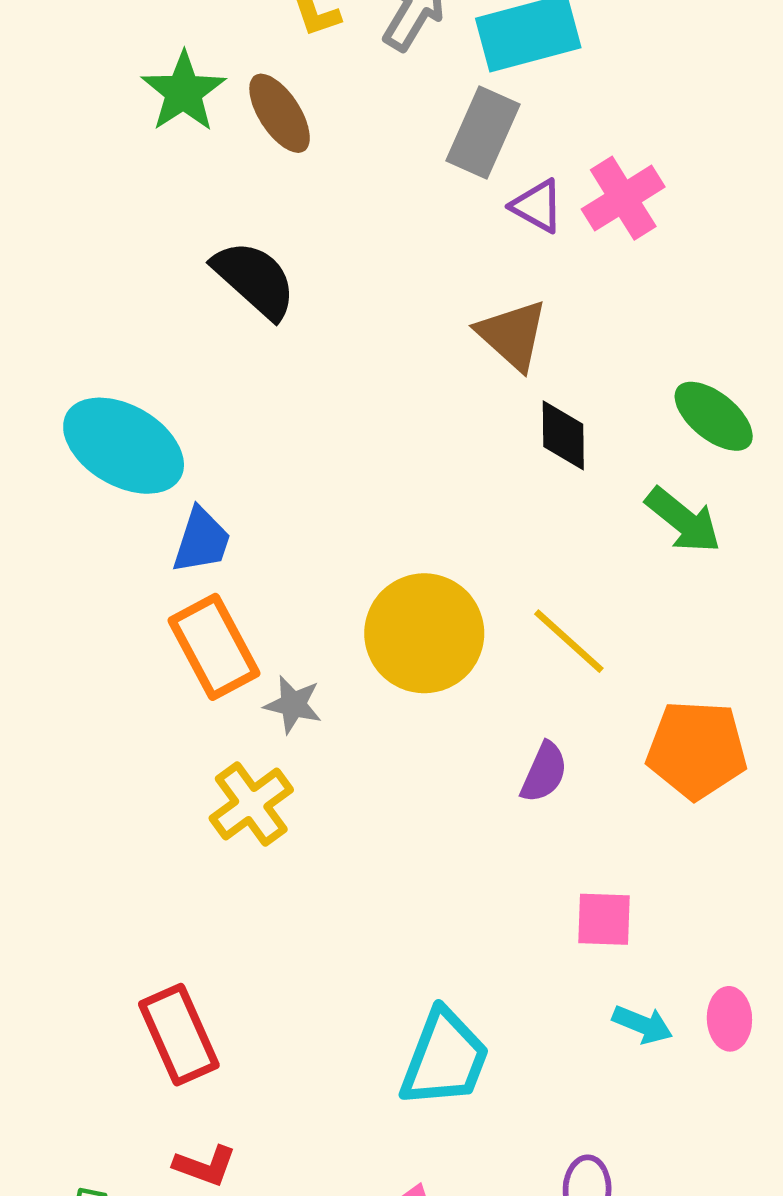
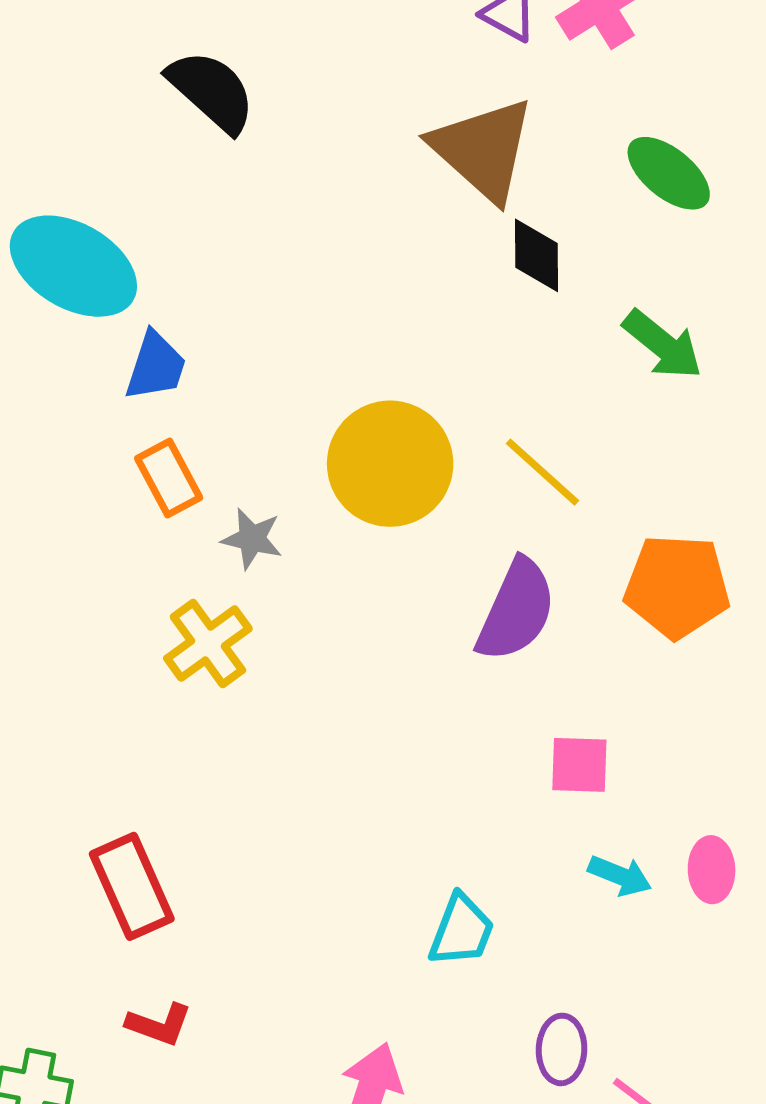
brown triangle: (512, 335) -> (483, 149), size x1.4
green ellipse: (714, 416) -> (669, 173), moved
orange rectangle: (214, 647) -> (169, 478), size x0.7
purple semicircle: (544, 772) -> (516, 610), size x1.6
cyan trapezoid: (445, 1058) -> (462, 930), moved, size x0.7

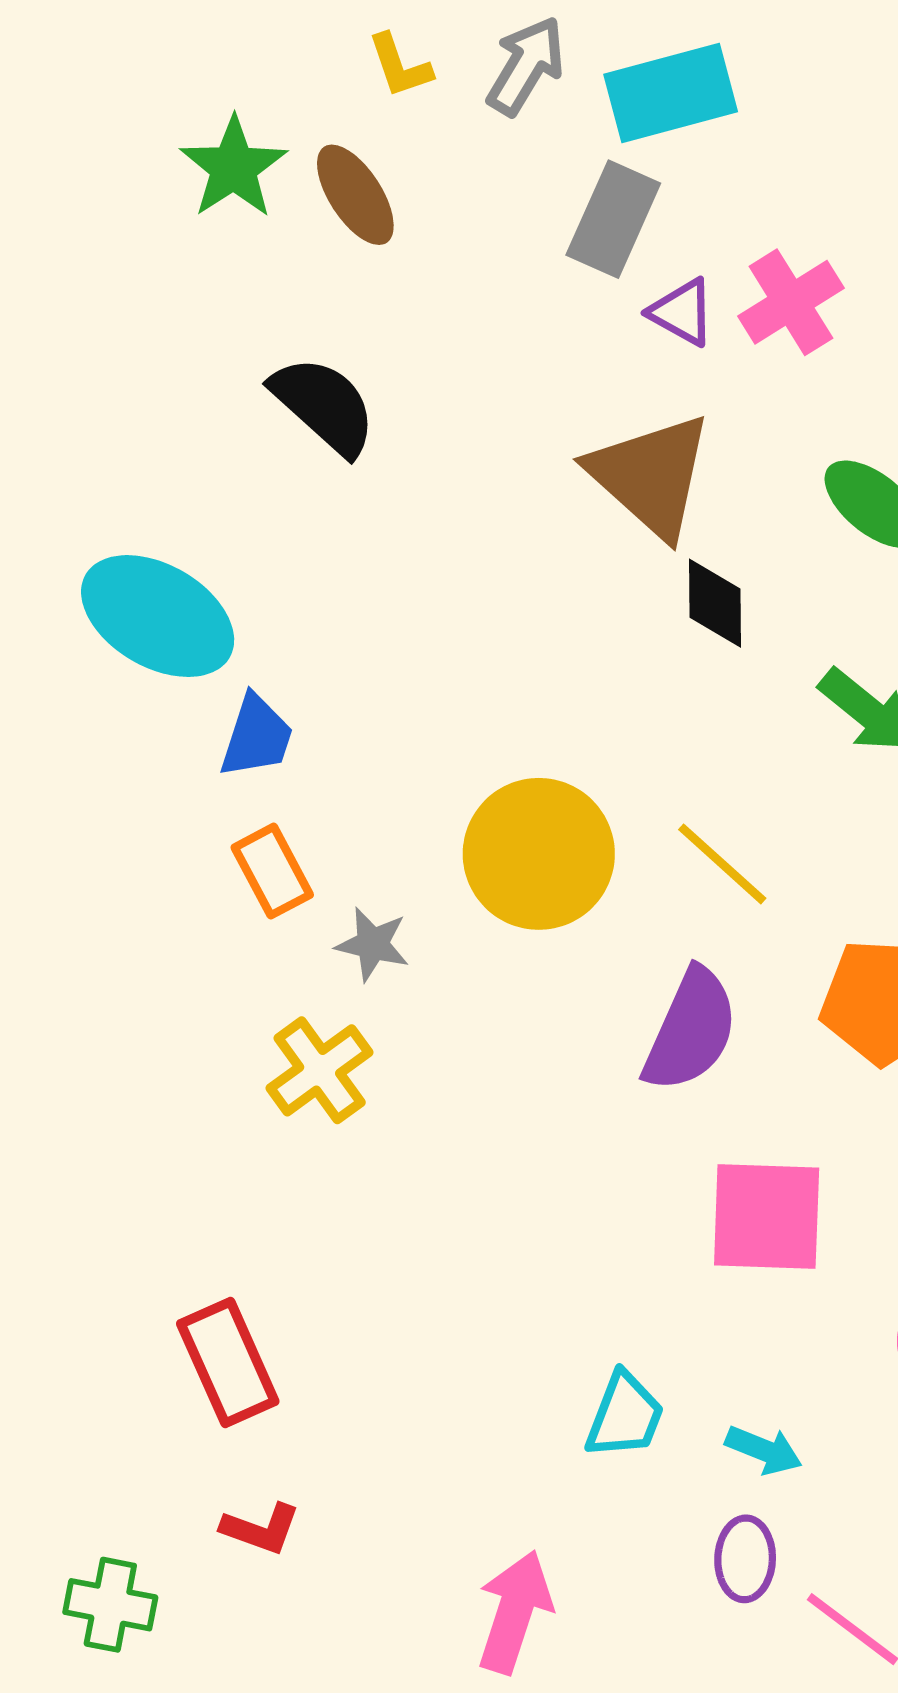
pink square: (579, 765) -> (767, 1216), size x1.6
cyan arrow: (620, 876) -> (764, 1450), moved

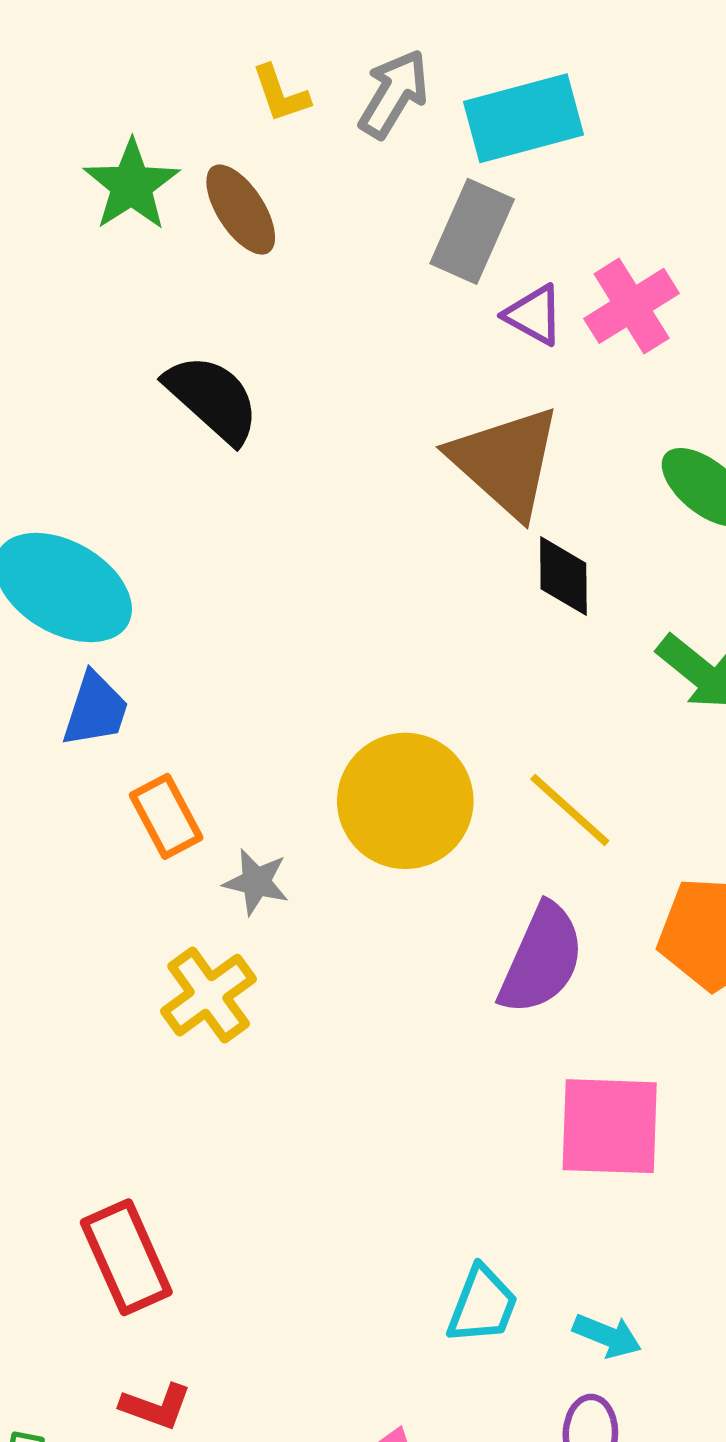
blue trapezoid: (256, 736) -> (95, 710), moved

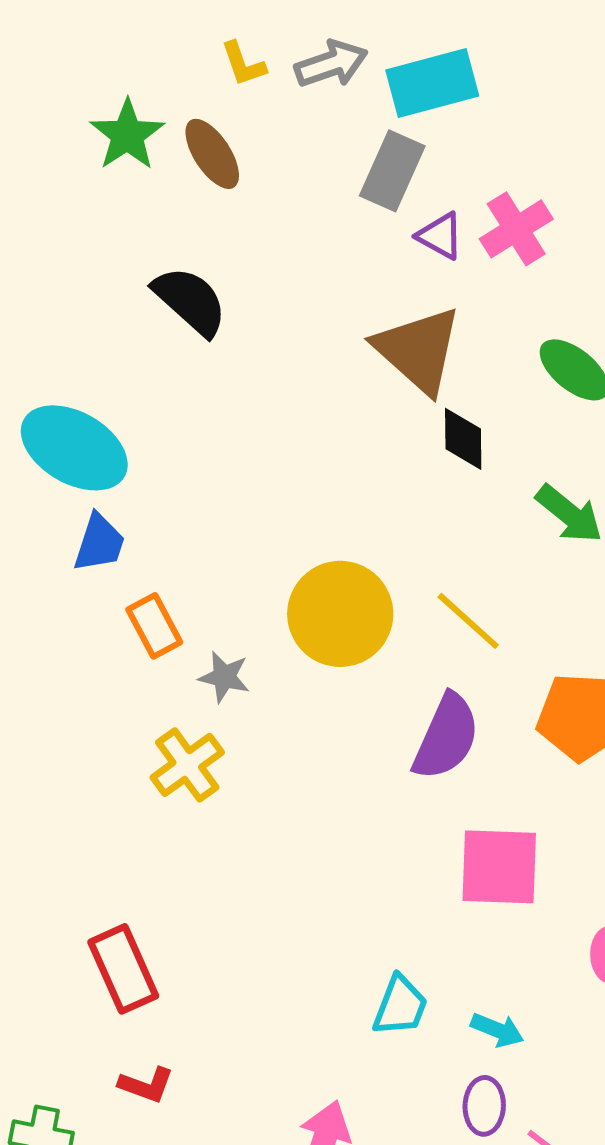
gray arrow: (394, 94) -> (331, 64), turned 40

